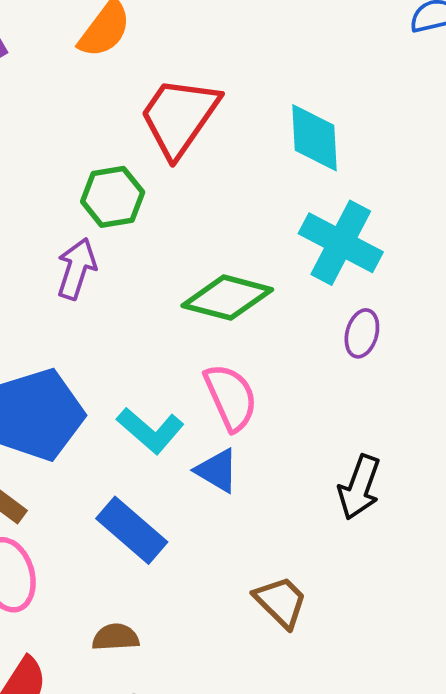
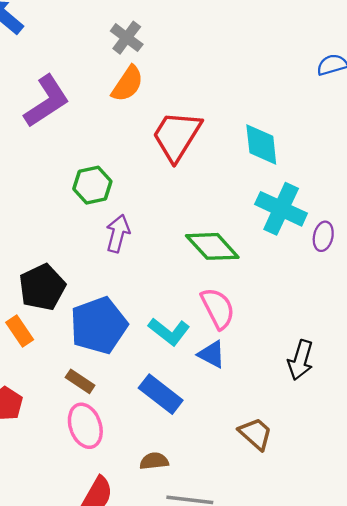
green hexagon: (113, 197) -> (92, 185), moved
green diamond: (227, 298) -> (212, 246), turned 36
purple ellipse: (362, 333) -> (323, 236), moved

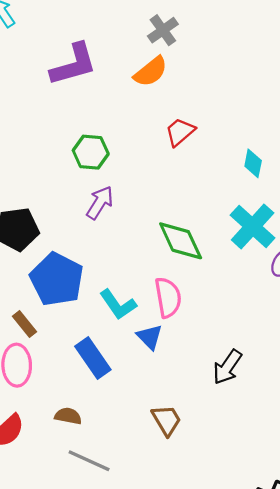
red trapezoid: (177, 136) -> (180, 132), size x0.6
cyan diamond: (261, 144) -> (253, 163), size x0.7
blue pentagon: (99, 325) -> (57, 279), turned 30

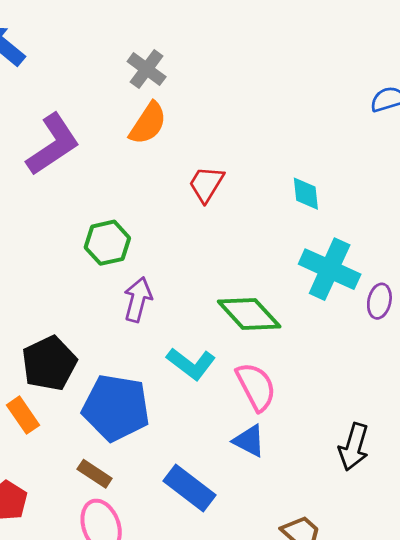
cyan L-shape: (118, 305) -> (191, 364), moved

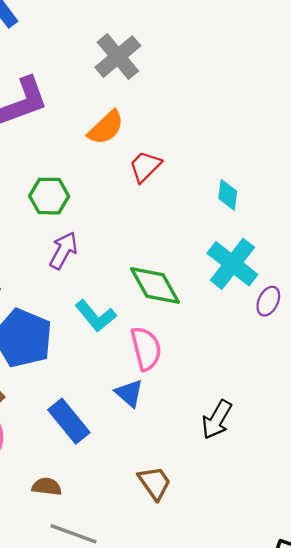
gray cross: (147, 69) -> (118, 57), size x1.4
orange semicircle: (148, 123) -> (106, 128), moved

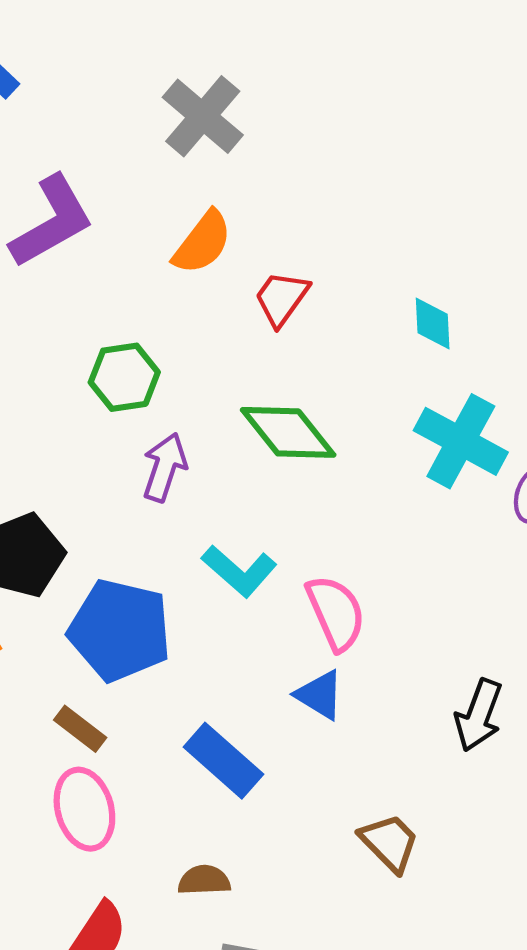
green diamond: (155, 285) -> (288, 432), moved

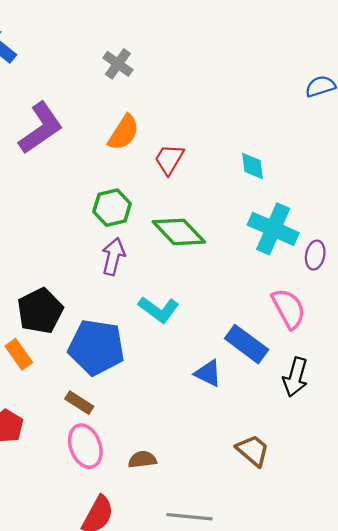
gray cross: (203, 116) -> (118, 64), size x0.7
green hexagon: (124, 377) -> (112, 208), moved
pink semicircle: (336, 613) -> (289, 309), moved
blue rectangle: (223, 761) -> (247, 344), moved
brown semicircle: (204, 880) -> (142, 460), moved

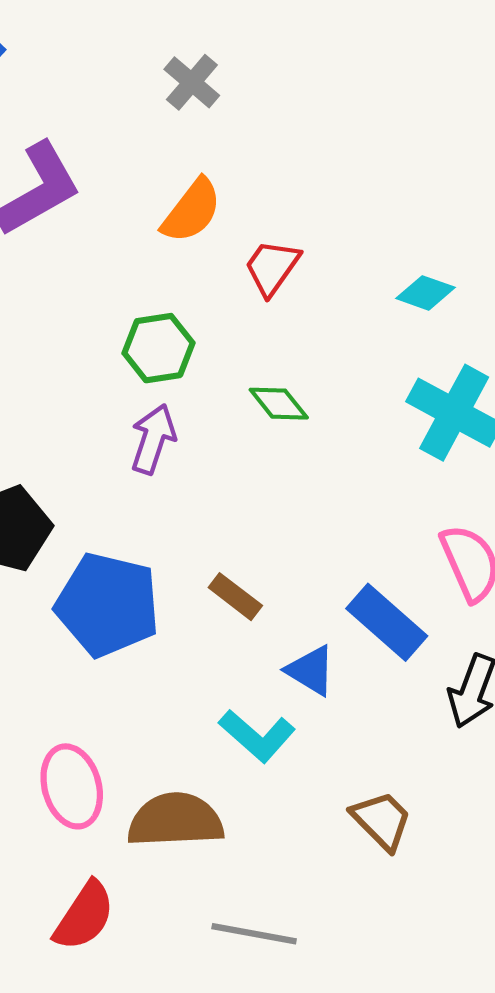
cyan diamond: (252, 166) -> (426, 293), turned -68
green diamond: (179, 232) -> (279, 404), size x0.6
cyan L-shape: (159, 309) -> (257, 736), moved
brown rectangle: (79, 403) -> (235, 597), moved
brown semicircle: (142, 460) -> (175, 820), size x1.8

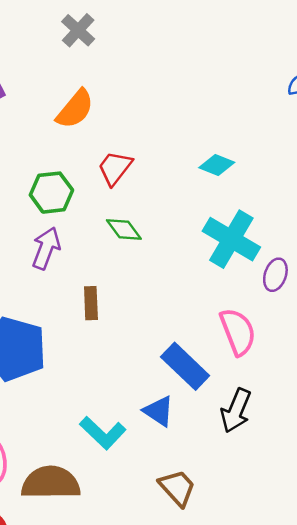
red trapezoid: (272, 267) -> (115, 168), moved
brown rectangle: (235, 597) -> (91, 303), moved, turned 48
blue triangle: (311, 670) -> (159, 411), moved

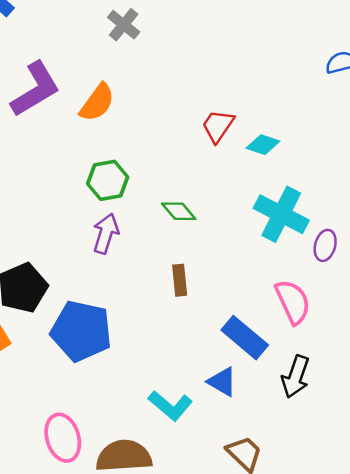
orange semicircle: (75, 109) -> (97, 103), moved
red trapezoid: (115, 168) -> (218, 126), moved
brown rectangle: (91, 303) -> (180, 280), moved

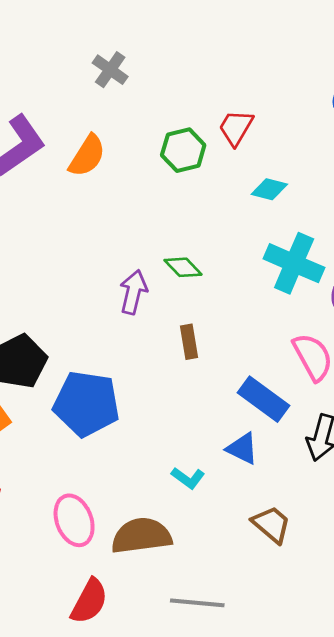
red trapezoid: (218, 126) -> (236, 128), moved
green hexagon: (108, 180) -> (183, 150), moved
purple arrow: (106, 234) -> (133, 292), moved
cyan L-shape: (170, 406) -> (188, 478), size x0.7

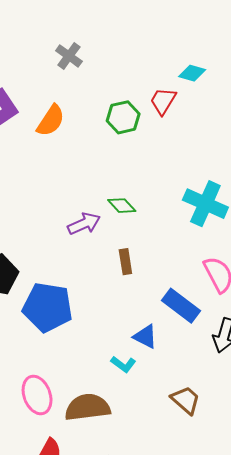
cyan diamond: (269, 189) -> (192, 73), moved
purple arrow: (133, 292) -> (84, 224), turned 52
blue triangle: (242, 448) -> (145, 337), moved

